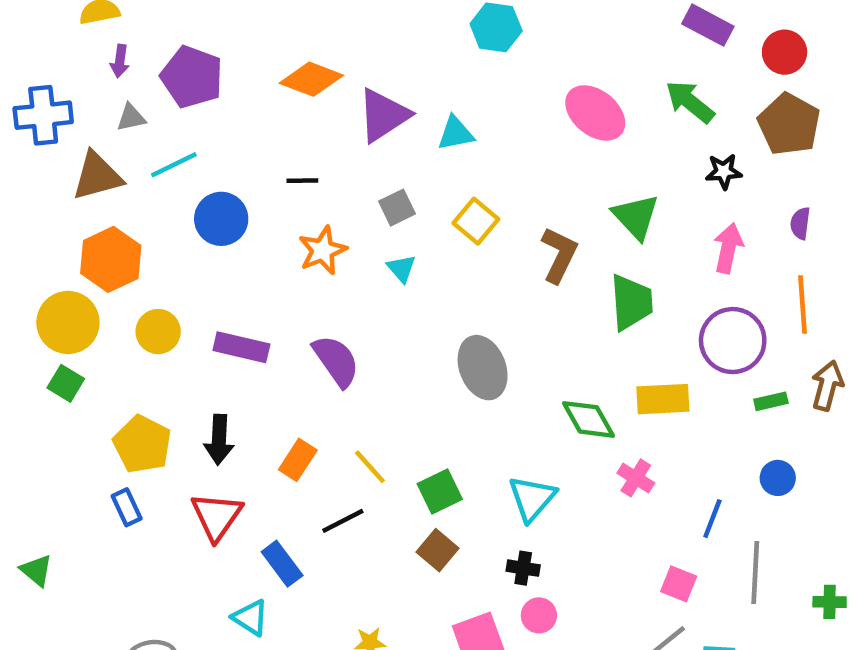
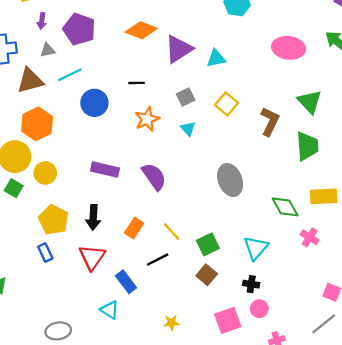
pink ellipse: (595, 113) -> (289, 48), turned -32
yellow circle: (158, 332) -> (45, 173), moved

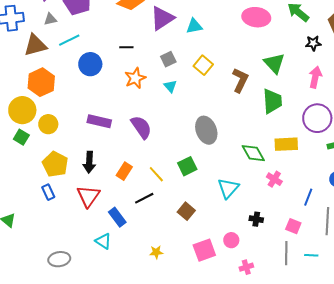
green square: (208, 244) -> (187, 166), moved
black cross: (251, 284) -> (256, 219), moved
gray line: (324, 324) -> (286, 253), turned -50

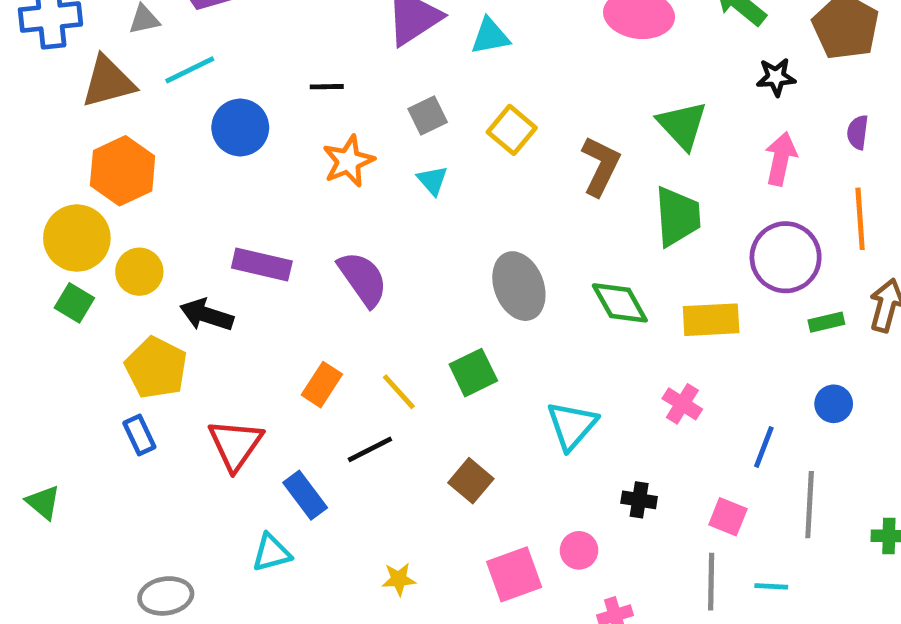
green diamond: (253, 153) -> (620, 303), moved
black arrow: (89, 162) -> (207, 315), moved, turned 105
cyan triangle: (103, 241) -> (271, 553), turned -48

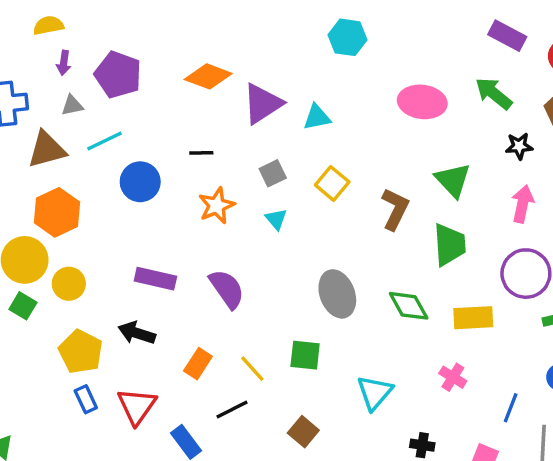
black arrow: (207, 315) -> (137, 333), moved
green square: (473, 373) -> (305, 355), turned 32
blue rectangle: (139, 435) -> (86, 399), moved

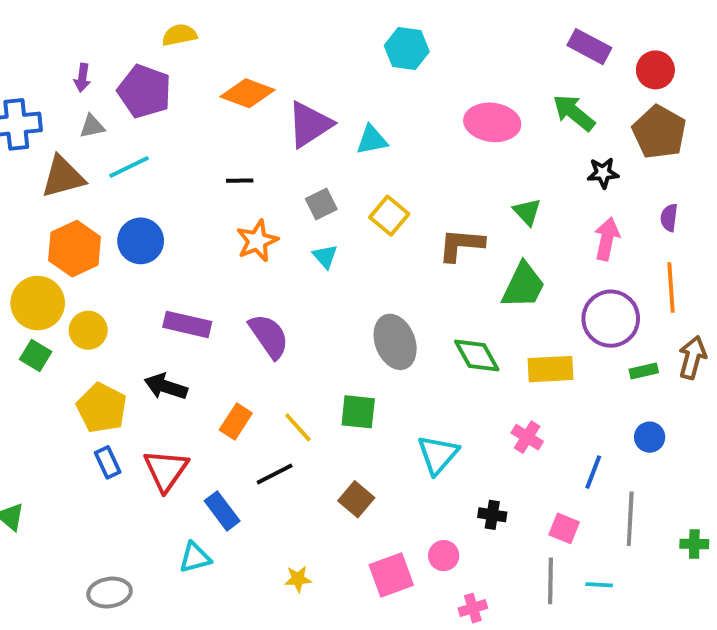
yellow semicircle: (48, 25) -> (179, 35), moved
green triangle: (453, 180) -> (527, 212), size x0.7
blue circle: (140, 182) -> (141, 241), moved
brown L-shape: (395, 209) -> (461, 245), turned -111
green trapezoid: (449, 245) -> (523, 286), turned 30

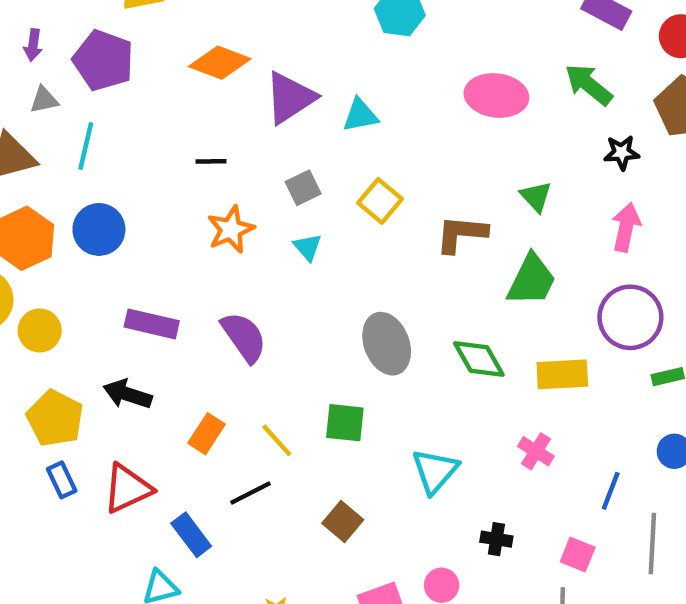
cyan line: (129, 167) -> (86, 146), turned -51
red triangle: (166, 470) -> (127, 489), turned 30

